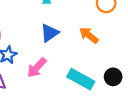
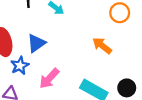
blue triangle: (49, 33) -> (36, 43), moved

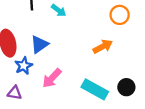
orange arrow: (102, 46) -> (103, 47), turned 114

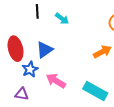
pink arrow: (52, 78) -> (56, 81), turned 78

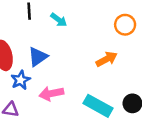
pink arrow: (56, 81) -> (51, 94), turned -42

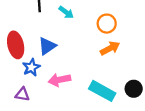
orange circle: (125, 25) -> (107, 24), moved

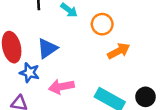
orange circle: (107, 24) -> (102, 24), moved
blue star: (31, 67) -> (29, 73), turned -30

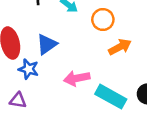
pink arrow: (61, 87) -> (77, 78), moved

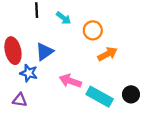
pink arrow: (77, 78) -> (70, 81), turned 30

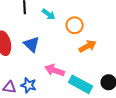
blue triangle: (44, 52) -> (32, 44), turned -42
blue star: (29, 73) -> (29, 85), moved

